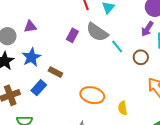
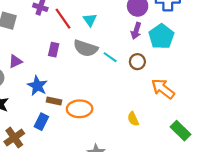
purple rectangle: (72, 35) -> (54, 50), moved
blue star: (31, 57) -> (37, 86), moved
orange ellipse: (92, 95) -> (80, 109), moved

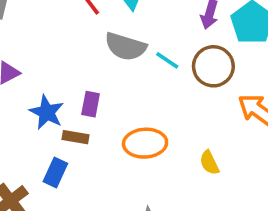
purple rectangle: (54, 50) -> (91, 104), moved
brown circle: (137, 62) -> (213, 66), size x1.5
orange ellipse: (80, 109) -> (145, 143), moved

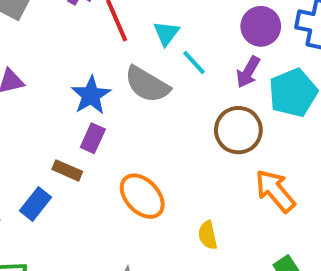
cyan line: (167, 60) -> (194, 63), moved
blue star: (47, 112) -> (91, 95), moved
orange ellipse: (145, 143) -> (142, 196), turned 36

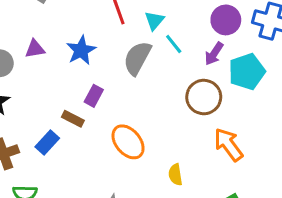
gray semicircle: (147, 84) -> (137, 58), turned 84
blue star: (91, 95) -> (81, 50), moved

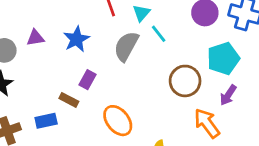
purple arrow: (214, 54) -> (228, 95), moved
blue rectangle: (47, 142) -> (46, 121), turned 35

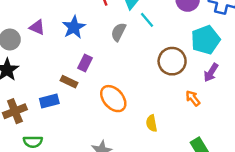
purple triangle: (35, 38) -> (37, 27), turned 35
gray semicircle: (126, 46) -> (118, 32), size x0.7
orange arrow: (207, 123) -> (193, 98), size x0.6

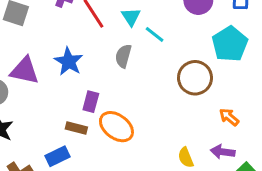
purple triangle: (37, 27) -> (24, 71), size x1.5
purple arrow: (211, 72) -> (223, 152), moved, turned 78
orange ellipse: (113, 99) -> (116, 127), moved

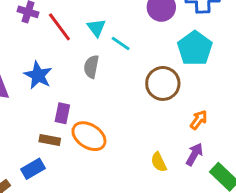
orange arrow: (229, 117) -> (199, 120), turned 90
purple arrow: (223, 152) -> (194, 154), turned 115

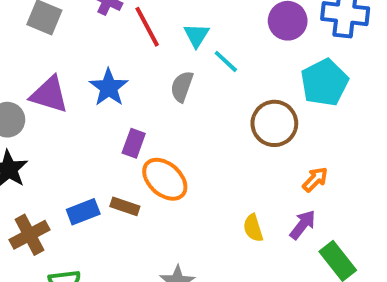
brown rectangle: (50, 140) -> (125, 206), moved

